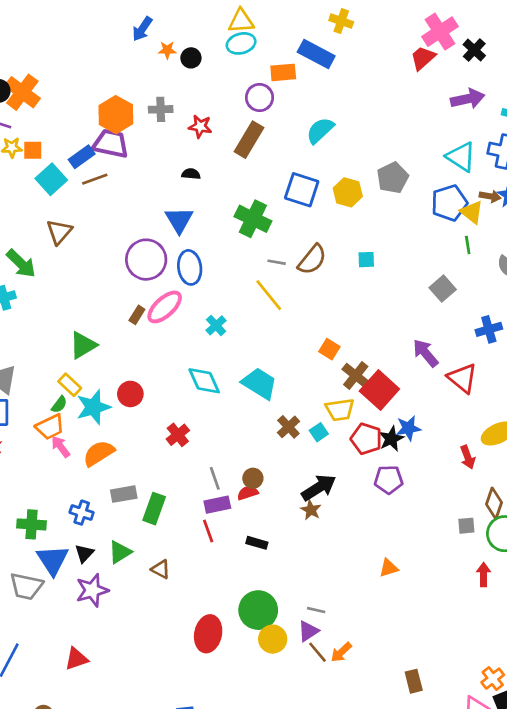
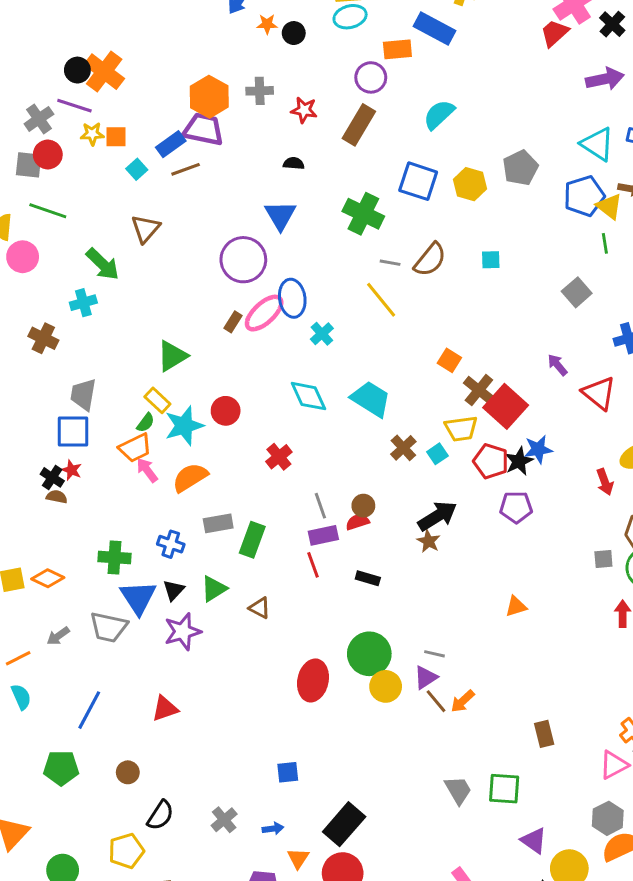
cyan square: (51, 179) -> (137, 169), size x0.6
blue ellipse: (190, 267) -> (292, 298), moved
purple arrow: (426, 353) -> (557, 365), size x0.7

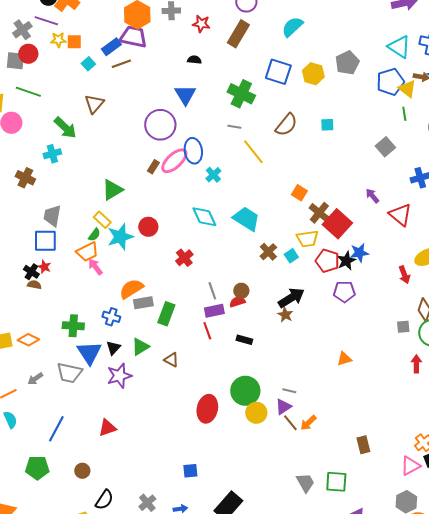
gray line: (390, 263) -> (234, 127), moved
orange semicircle: (190, 477) -> (131, 289), moved

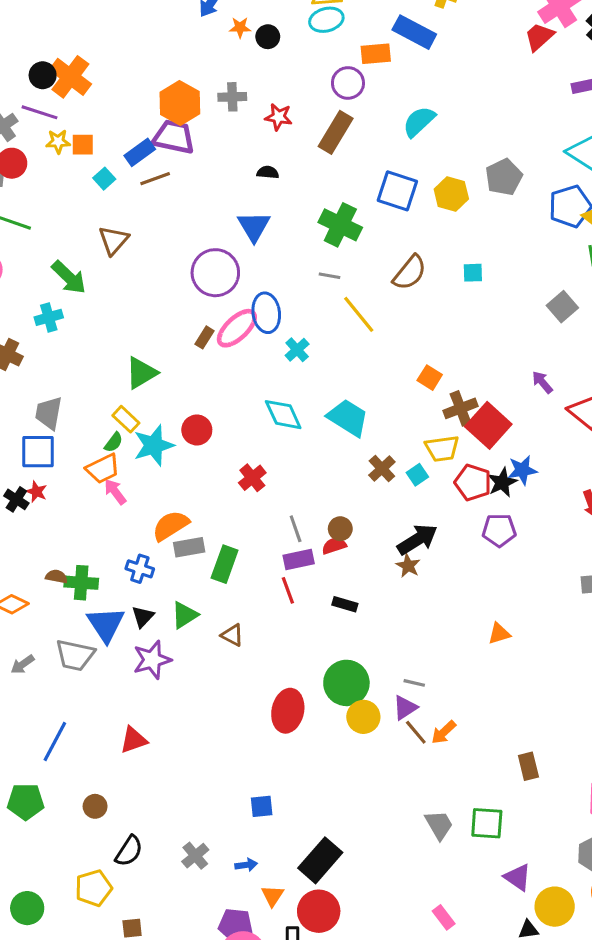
brown cross: (319, 213) -> (461, 408), turned 30
brown semicircle: (34, 285) -> (56, 577), moved

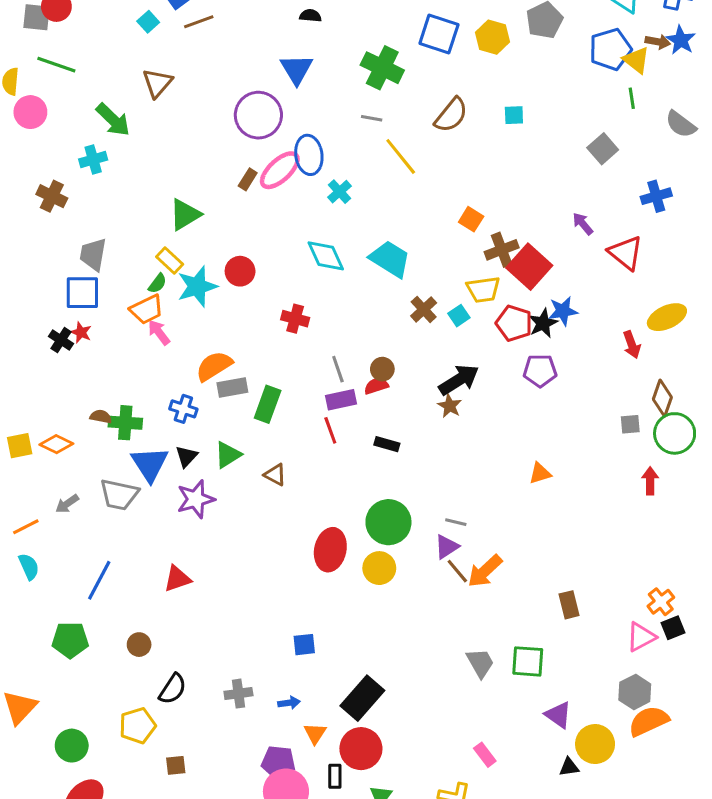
red cross: (252, 478) -> (295, 319), turned -36
yellow circle: (363, 717) -> (379, 568), moved
orange arrow: (444, 732) -> (485, 571), size x1.4
gray cross: (195, 856) -> (238, 694), turned 32

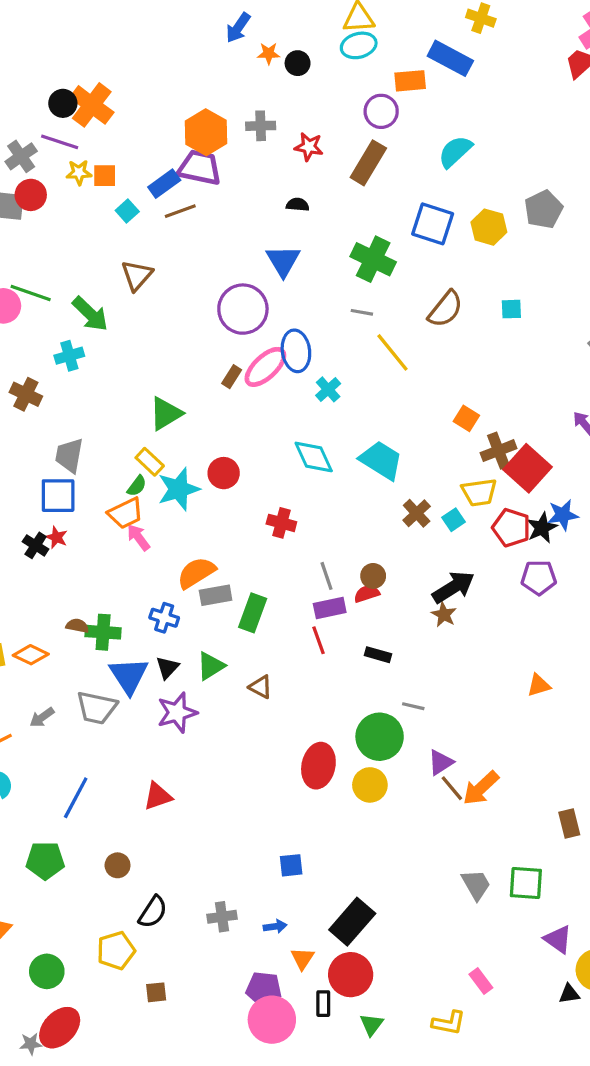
green line: (56, 65) -> (31, 293), moved
gray line: (456, 522) -> (413, 706), moved

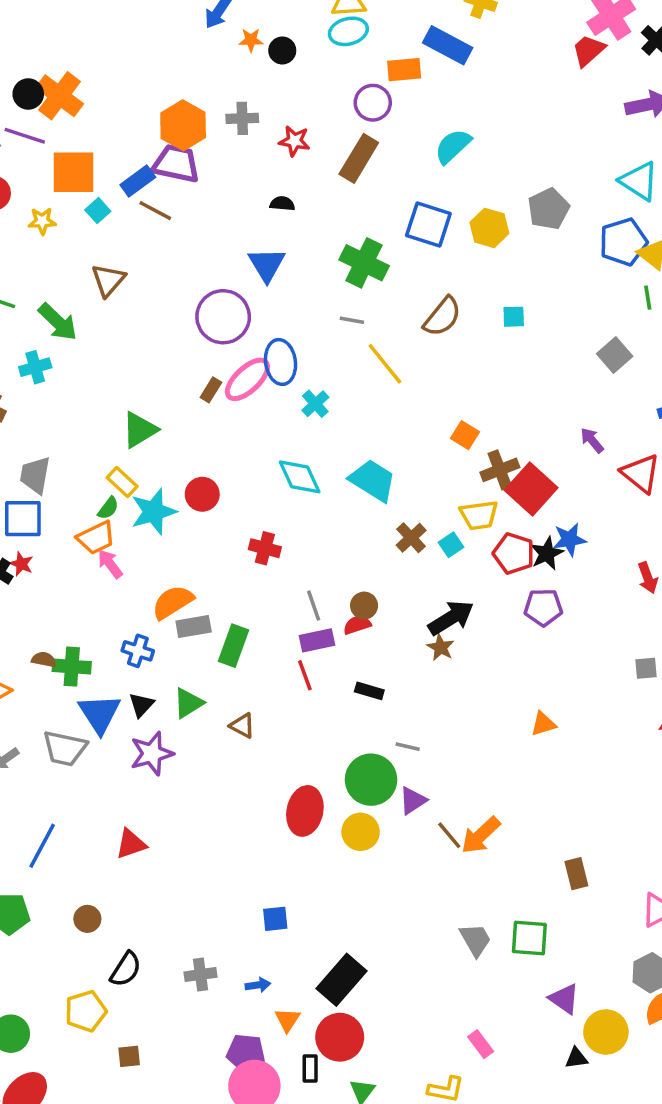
yellow star: (79, 172) -> (42, 221), moved
orange square: (105, 176) -> (73, 172), size x1.8
brown line: (180, 211) -> (155, 211), turned 48
purple triangle: (441, 762) -> (413, 801), moved

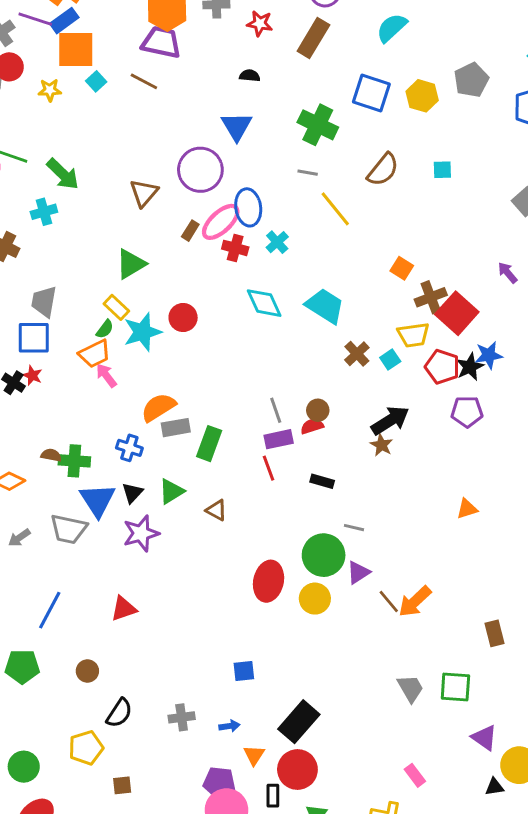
blue rectangle: (138, 181) -> (64, 21), moved
brown triangle: (108, 280) -> (144, 193), moved
red cross: (265, 548) -> (235, 248), moved

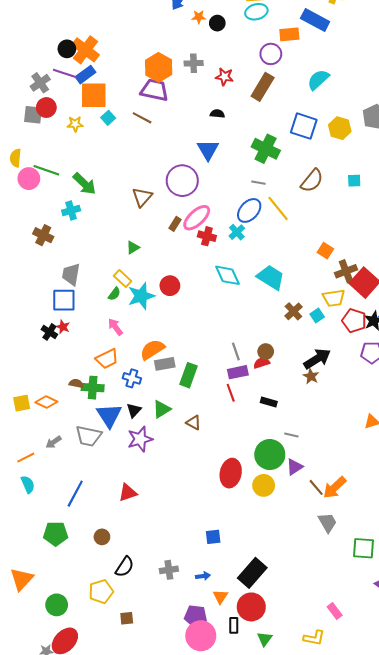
blue ellipse: (248, 207) -> (249, 210), moved, turned 50
green triangle: (131, 264) -> (133, 248), size x0.6
orange trapezoid: (95, 354) -> (107, 359), moved
gray trapezoid: (410, 688) -> (327, 522), moved

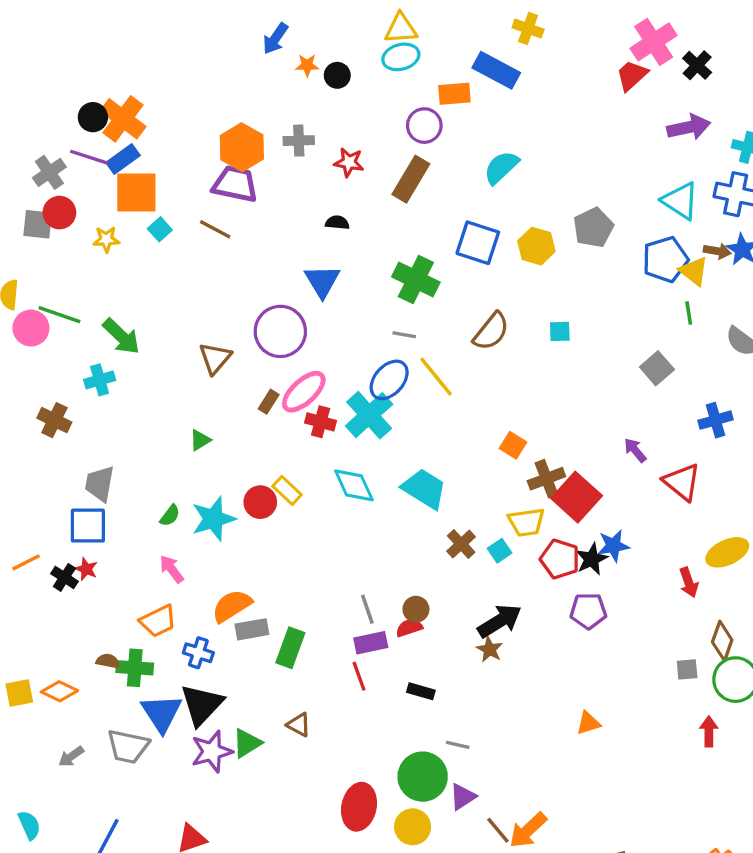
cyan cross: (237, 232) -> (369, 415), size x1.8
yellow rectangle: (123, 278) -> (287, 490), moved
green triangle: (162, 409) -> (247, 743), moved
black triangle: (134, 410) -> (202, 705), size x1.8
orange line: (26, 458) -> (26, 562), moved

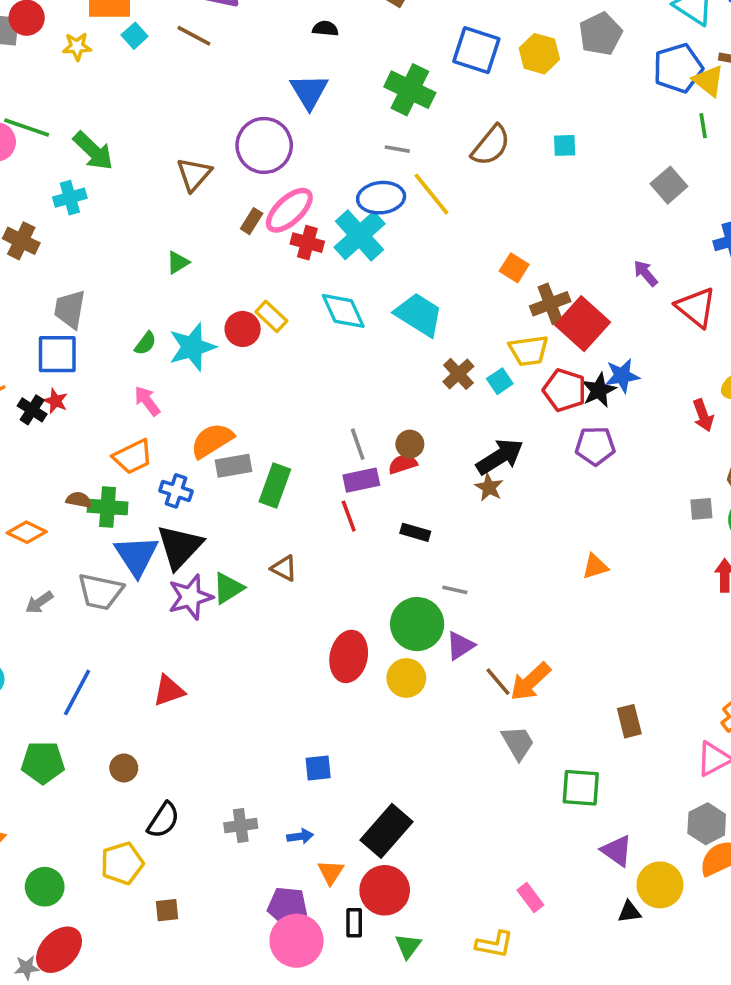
blue ellipse: (389, 380) -> (381, 198), turned 42

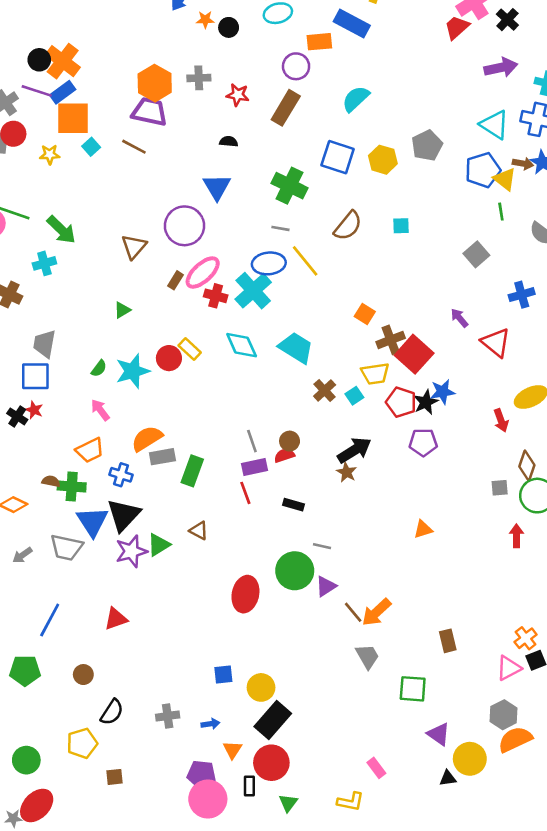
yellow circle: (406, 678) -> (261, 687), moved

